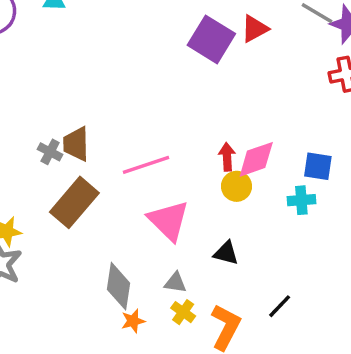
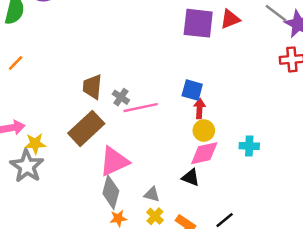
purple square: (211, 39) -> (198, 23), turned -32
gray cross: (50, 152) -> (121, 97), moved
pink diamond: (256, 159) -> (204, 153), moved
blue square: (318, 166) -> (192, 90), moved
pink triangle: (168, 221) -> (114, 161), moved, turned 44

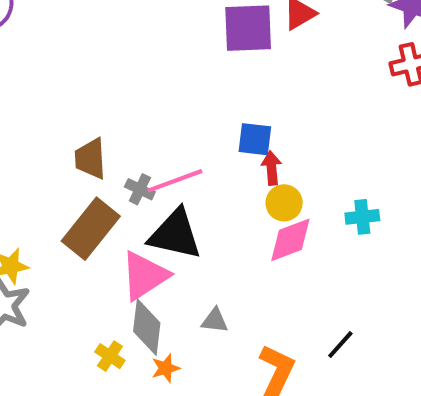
gray cross: (121, 97) -> (140, 189), moved
black triangle: (191, 178) -> (175, 234), moved, size x1.8
yellow cross: (155, 216) -> (110, 356), moved

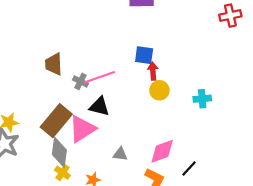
brown rectangle: (91, 229) -> (56, 121), moved
black triangle: (175, 234) -> (99, 107), size x0.7
pink diamond: (290, 240) -> (162, 151), moved
gray diamond: (147, 327) -> (59, 152), moved

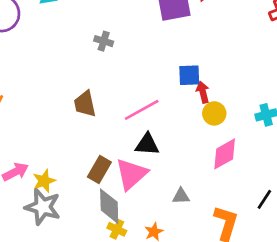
gray cross: (81, 81) -> (104, 41), moved
brown rectangle: (56, 121) -> (99, 170), size x0.7
pink diamond: (162, 151) -> (225, 154), moved

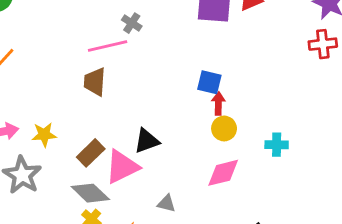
pink line: (142, 110) -> (108, 46), moved
black triangle: (147, 144) -> (147, 141), turned -40
yellow star: (44, 181) -> (44, 135), moved
gray diamond: (109, 206) -> (90, 193), turned -60

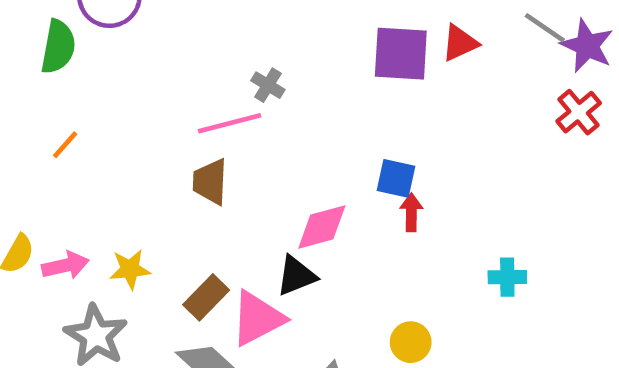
red cross: (323, 44) -> (579, 112), turned -32
yellow circle: (224, 128) -> (411, 342), moved
pink diamond: (223, 173) -> (322, 227), moved

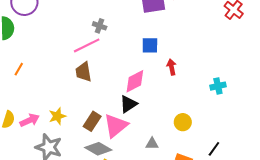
blue square: (396, 178) -> (150, 45), moved

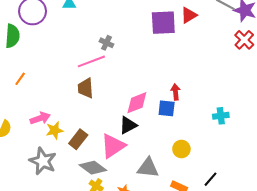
blue square: (150, 45) -> (167, 108), moved
pink arrow: (30, 120) -> (40, 118), moved
brown rectangle: (92, 121) -> (78, 139), moved
gray triangle: (152, 144) -> (148, 168), size x1.6

